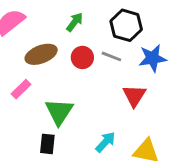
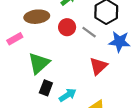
black rectangle: (47, 144) -> (46, 88), moved

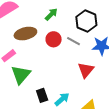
green triangle: (39, 63) -> (21, 75), moved
black rectangle: (46, 88) -> (42, 95), turned -32

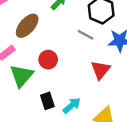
brown ellipse: (25, 34) -> (27, 26), turned -35
red circle: (54, 39) -> (48, 60), moved

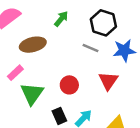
brown ellipse: (27, 26) -> (33, 45), turned 40
red circle: (48, 60) -> (69, 85), moved

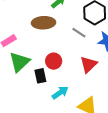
brown ellipse: (33, 45) -> (44, 23), moved
black rectangle: (59, 116) -> (40, 76), moved

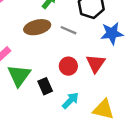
gray line: (79, 33) -> (69, 30), moved
red circle: (54, 61) -> (68, 66), moved

